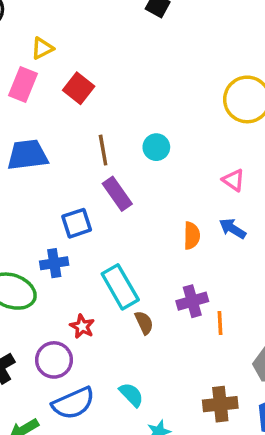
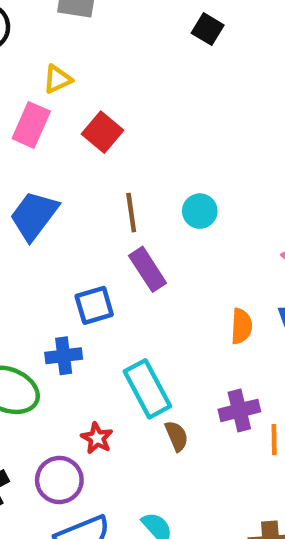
blue trapezoid: (27, 155) -> (34, 216), turned -48

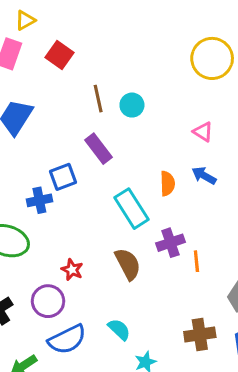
brown line: (131, 213) -> (98, 99), moved
blue cross: (64, 356) -> (39, 200), moved
cyan rectangle: (147, 389) -> (131, 209), moved
brown semicircle: (177, 436) -> (128, 264), size x1.5

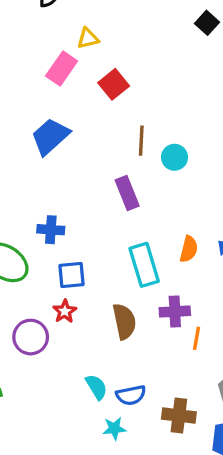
blue square: (63, 177) -> (72, 275), moved
blue semicircle: (67, 339) -> (131, 395), moved, size x0.7

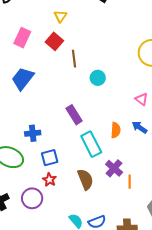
yellow triangle: (88, 38) -> (60, 16), moved, turned -32
brown line: (141, 141) -> (74, 59), moved
purple rectangle: (127, 193) -> (74, 115), moved
purple cross: (175, 312) -> (114, 168), turned -36

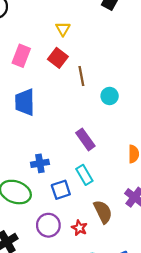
blue trapezoid: (23, 79) -> (25, 102), turned -35
cyan rectangle: (91, 144) -> (84, 175), moved, size x0.7
red star: (49, 180) -> (79, 228), moved
purple circle: (32, 198) -> (48, 225), moved

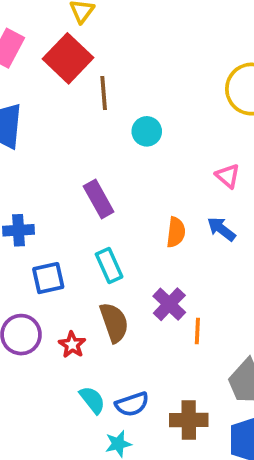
red square: (58, 58) -> (68, 58), size x1.4
cyan rectangle: (84, 175) -> (109, 265), moved

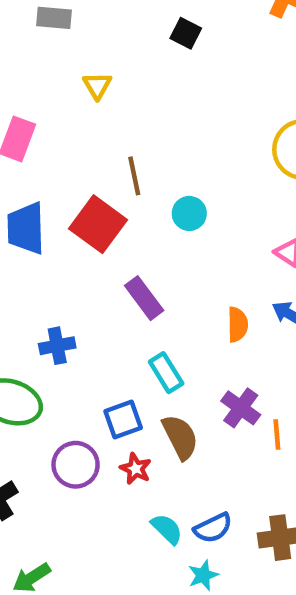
red square: (68, 58) -> (98, 224), moved
blue square: (48, 278) -> (123, 419), moved

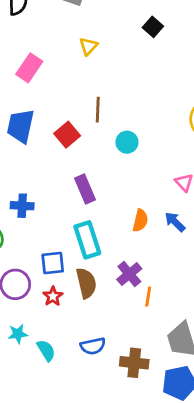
red square: (98, 224) -> (67, 135), size x0.7
cyan rectangle: (166, 373) -> (87, 240), size x1.4
cyan semicircle: (167, 529) -> (46, 350), moved
cyan star: (203, 575) -> (18, 334), moved

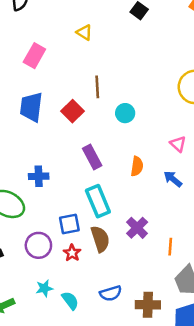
yellow triangle: (88, 46) -> (84, 32), turned -36
orange semicircle: (140, 220) -> (137, 166), moved
orange line: (148, 297) -> (170, 247), moved

